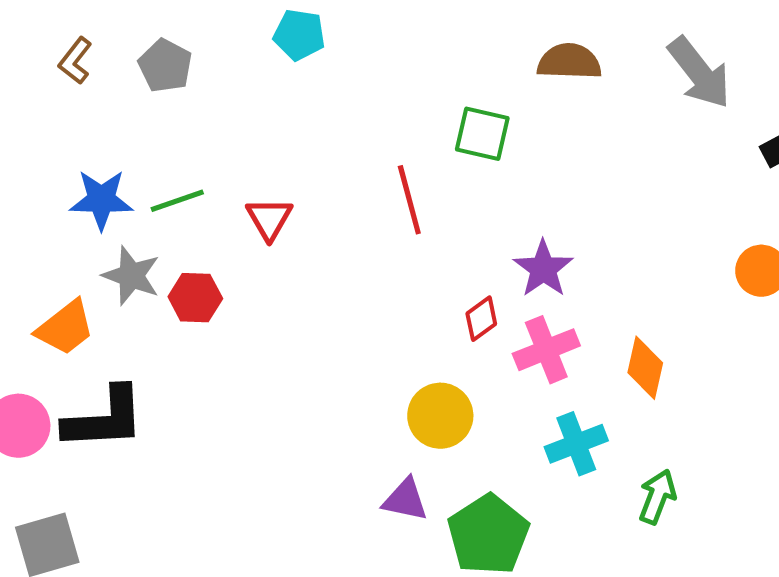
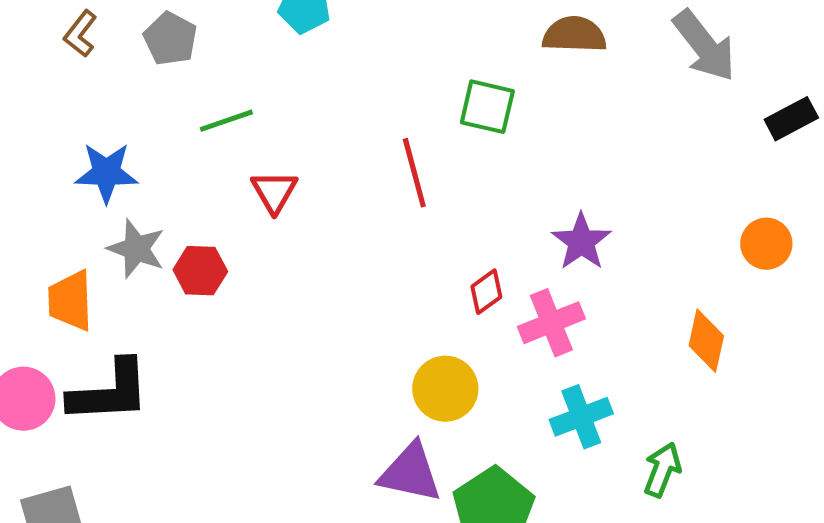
green line: (177, 201) -> (226, 121), moved
purple star: (543, 269) -> (581, 242), moved
orange trapezoid: (65, 328) -> (70, 301), turned 126
orange diamond: (645, 368) -> (706, 341), moved
purple triangle: (405, 500) -> (410, 473), size x1.4

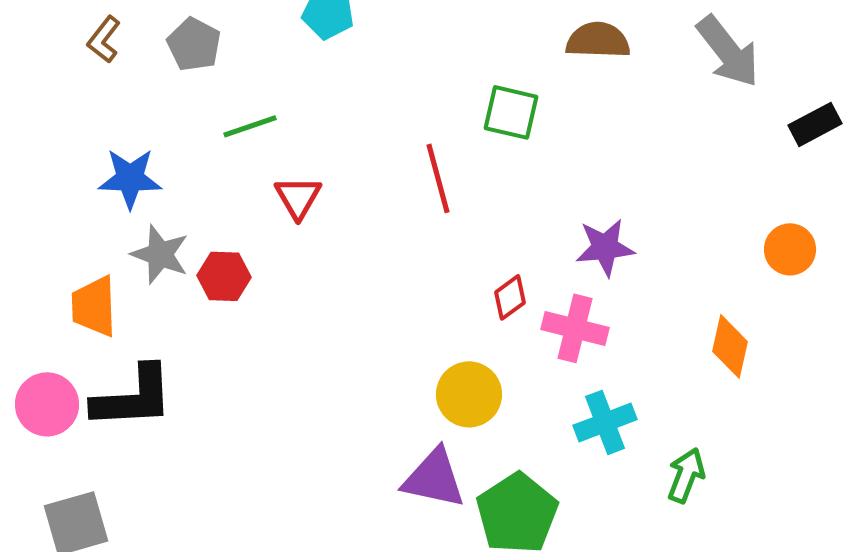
purple star: (581, 242) -> (605, 247), turned 30
pink cross: (551, 323) -> (575, 328), turned 36

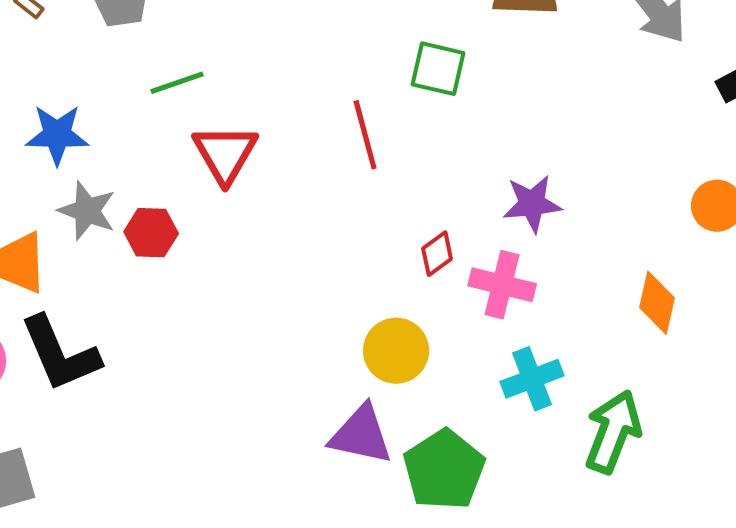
red triangle: (298, 197) -> (225, 154), size x1.4
black L-shape: (133, 397) -> (60, 354), turned 70
green arrow: (686, 475) -> (613, 432), size x1.5

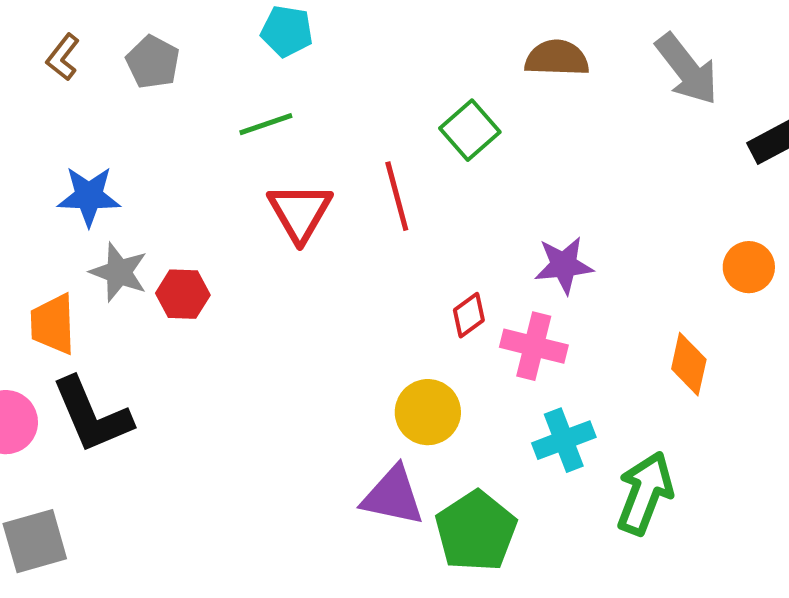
green square: (438, 69) -> (470, 130), turned 36
green line: (177, 83) -> (266, 124), moved
red triangle: (225, 154) -> (300, 212), moved

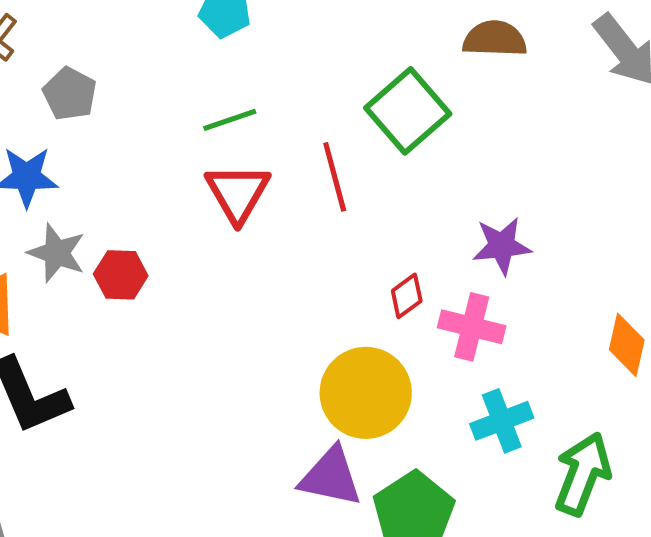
gray pentagon: (153, 62) -> (70, 94), moved
green line: (266, 124) -> (230, 120), moved
green square: (470, 130) -> (408, 111), size x1.4
yellow circle: (428, 412) -> (366, 393), size x1.4

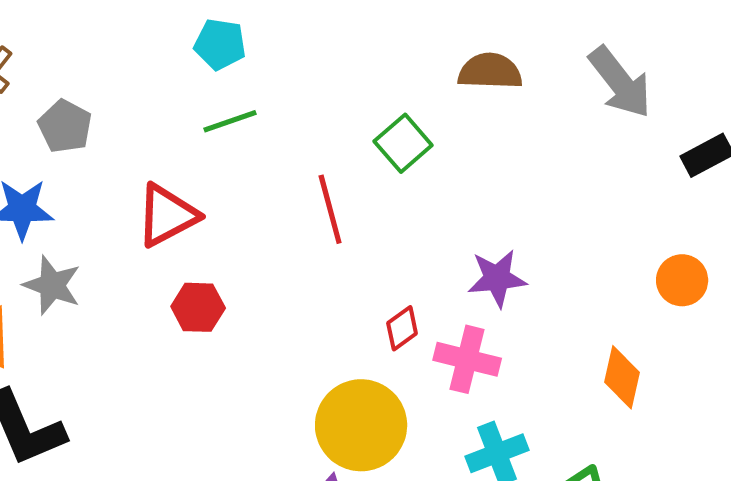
green square: (408, 111) -> (403, 143), size x0.7
green line: (230, 120) -> (230, 121), moved
red triangle: (238, 193) -> (167, 215), moved, turned 32
red hexagon: (121, 275) -> (198, 307), moved

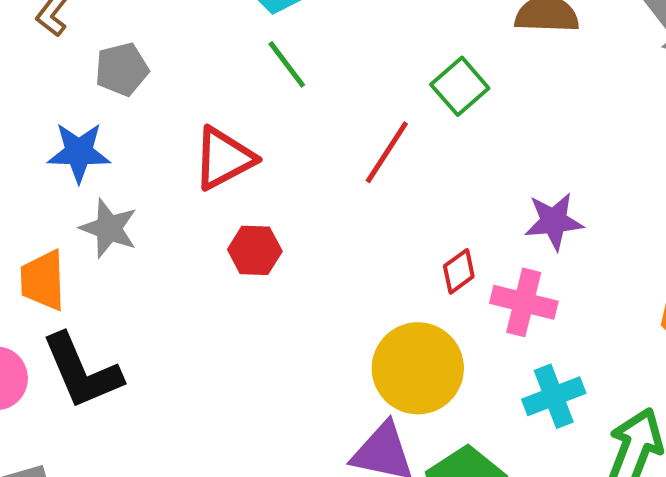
green line: (230, 121) -> (287, 64), turned 72
gray pentagon: (65, 126) -> (122, 69), turned 30
red line: (330, 209) -> (387, 152), turned 48

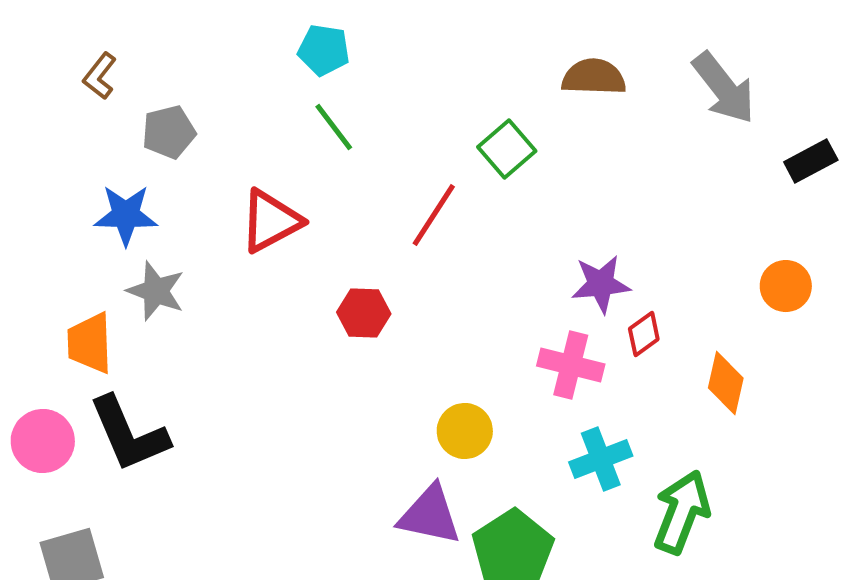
red hexagon: (255, 250) -> (364, 313), moved
red diamond: (459, 271) -> (644, 334), moved
yellow circle: (418, 368) -> (465, 431), size x0.6

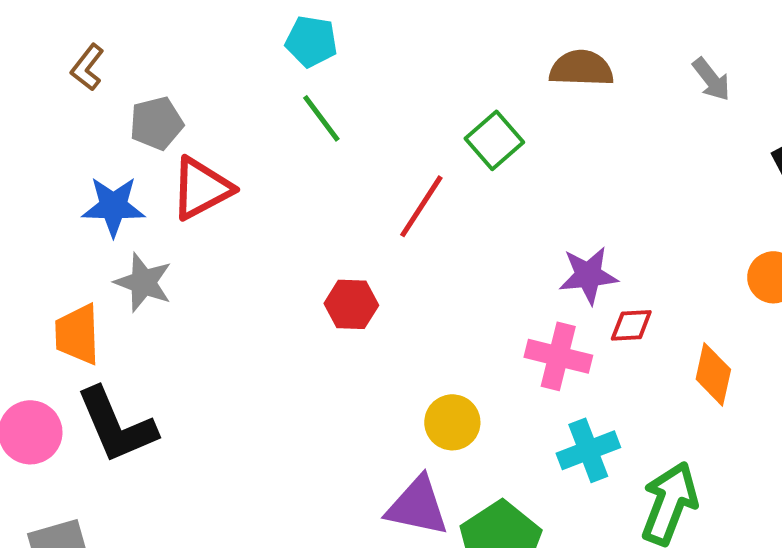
gray arrow: (724, 88) -> (711, 79), size x0.6
red triangle: (271, 221) -> (201, 188), moved
red diamond: (644, 334) -> (631, 325), turned 33

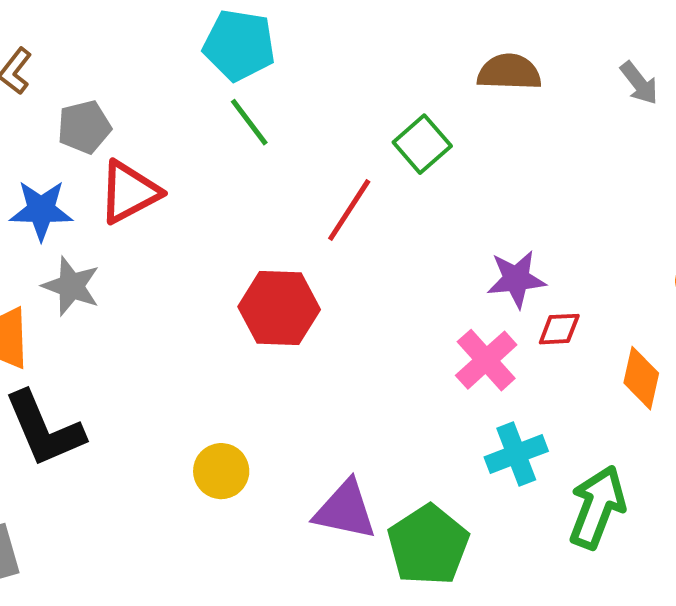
cyan pentagon: (311, 41) -> (239, 45), size x1.4
red hexagon: (351, 304) -> (279, 308), size x1.5
pink cross: (558, 356) -> (486, 360), turned 34
yellow circle: (452, 422) -> (221, 471), moved

